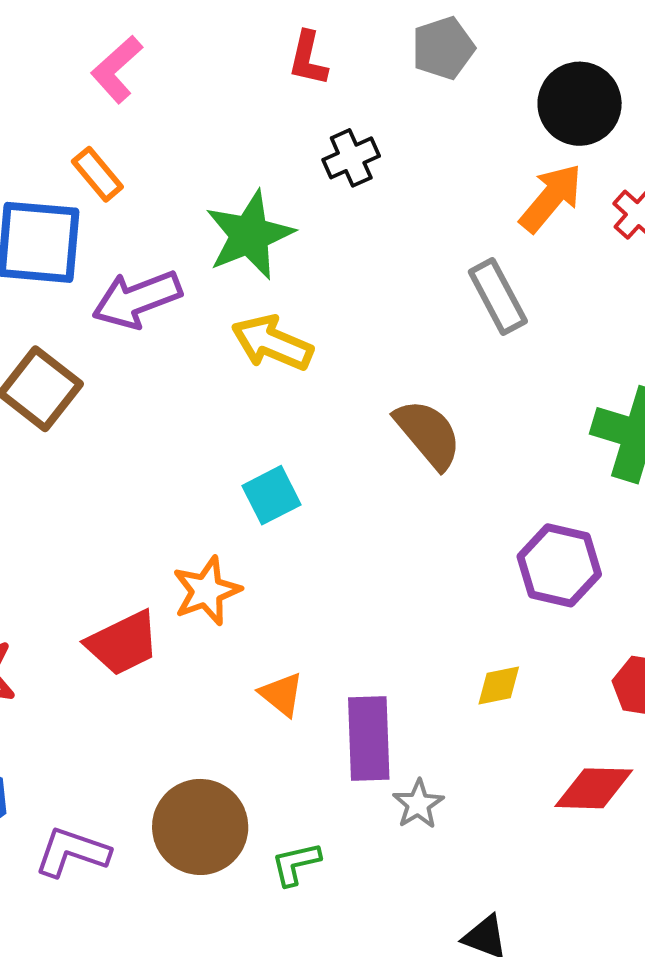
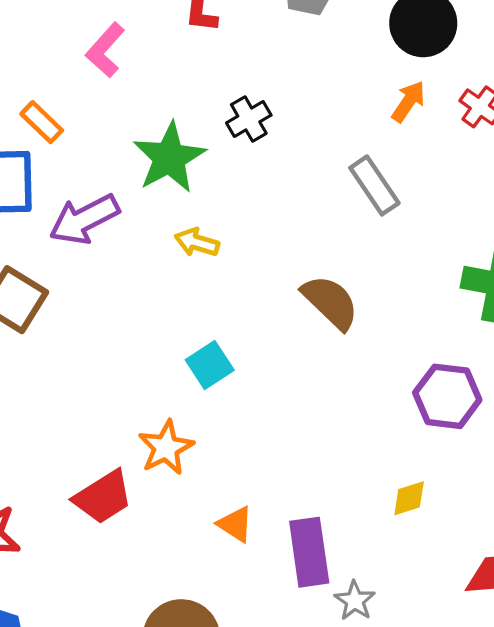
pink L-shape: (117, 69) -> (105, 50), moved
black cross: (351, 158) -> (249, 119), moved
orange arrow: (551, 198) -> (408, 102), size x0.7
yellow arrow: (272, 343) -> (197, 242), size x0.7

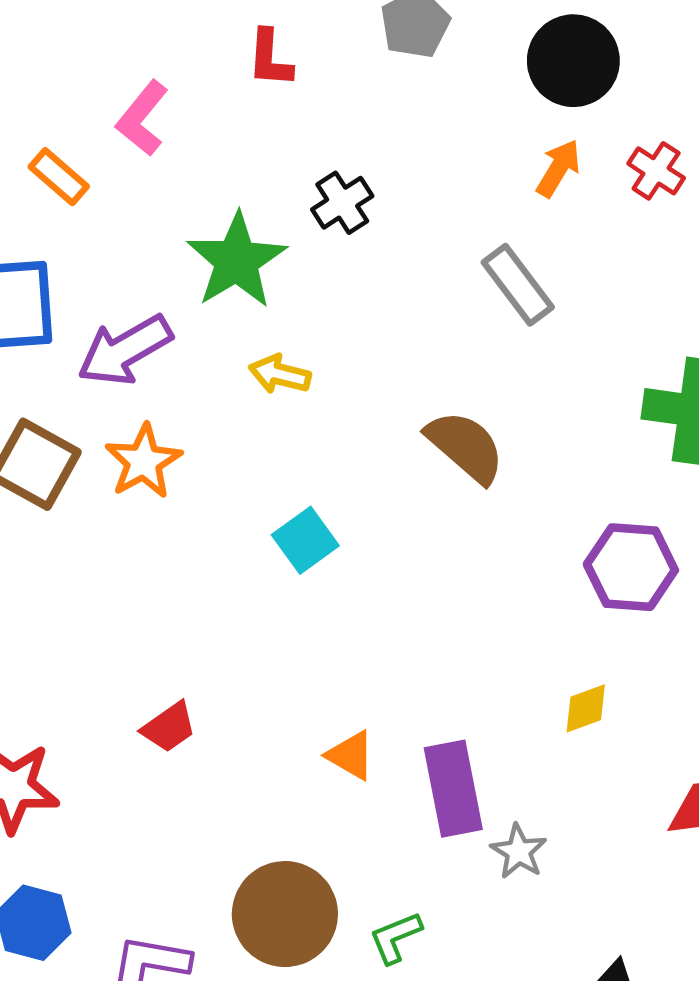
orange rectangle: (42, 122) -> (59, 177), moved
orange star: (166, 448) -> (143, 461), moved
red trapezoid: (103, 497) -> (169, 727), size x0.7

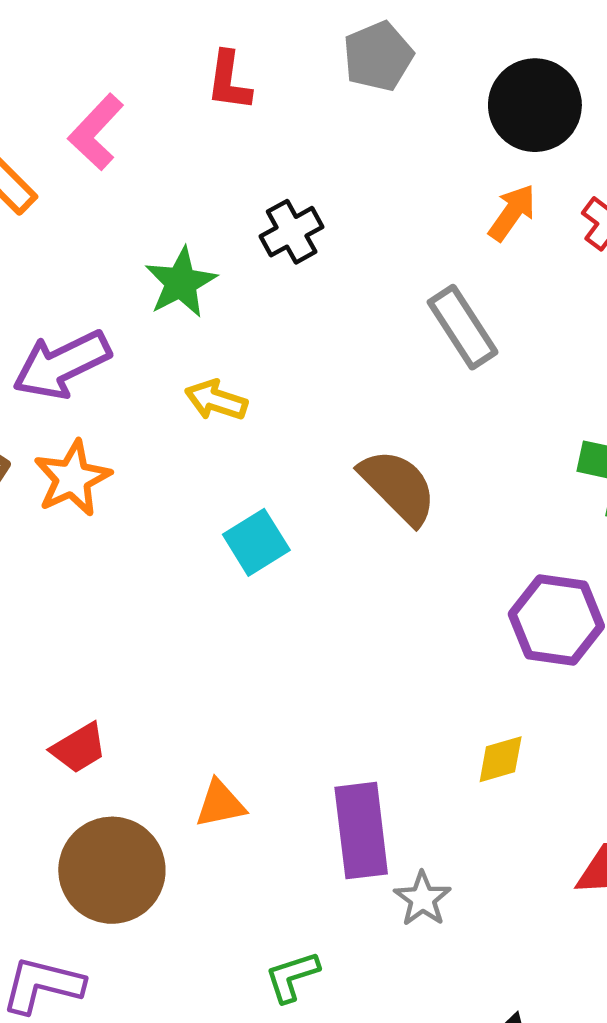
green star: (237, 261) -> (181, 282), size x0.7
cyan square: (305, 540) -> (256, 542), moved
orange triangle: (351, 755) -> (220, 804), moved, turned -46
brown circle: (285, 914) -> (112, 870), moved

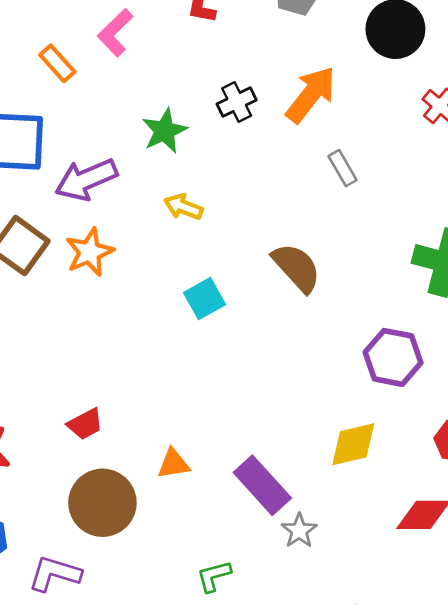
orange arrow: (512, 213) -> (311, 95), moved, size x1.6
gray rectangle: (463, 327) -> (342, 168), size x0.7
yellow diamond: (501, 759) -> (353, 444), size x1.5
purple rectangle: (361, 831) -> (262, 485), turned -38

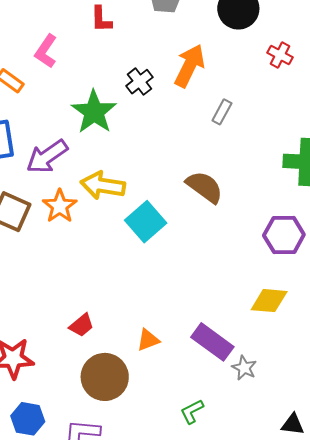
green star: (165, 131) -> (94, 112), size x1.4
gray rectangle: (342, 168) -> (222, 112), turned 70
yellow arrow: (183, 207) -> (103, 185), moved, size x1.6
cyan square: (205, 299) -> (146, 222), size x1.4
yellow diamond: (353, 444) -> (269, 301), turned 30

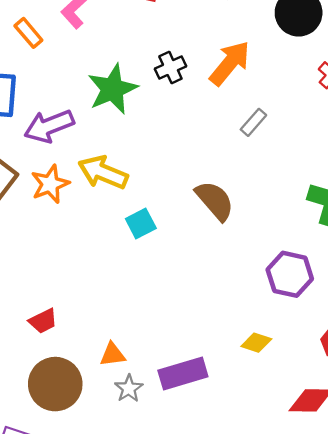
cyan square: (146, 222) -> (141, 223), size x0.7
yellow diamond: (269, 301) -> (256, 343), size x0.7
purple rectangle: (212, 342) -> (183, 374), turned -66
gray star: (244, 368) -> (129, 388), moved

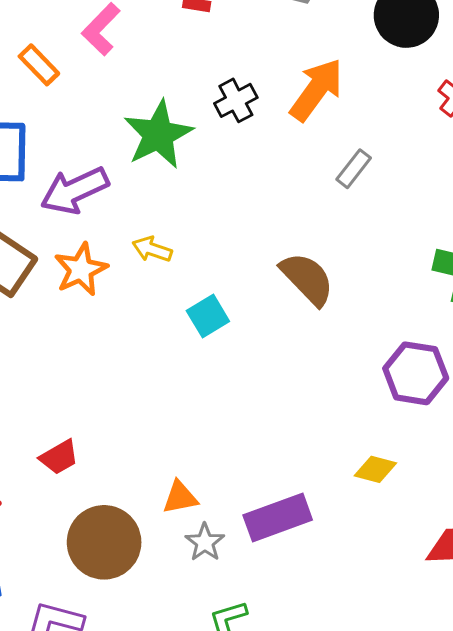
yellow arrow: (103, 172) -> (152, 249), size x0.6
red trapezoid: (43, 321) -> (59, 457), moved

